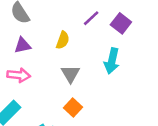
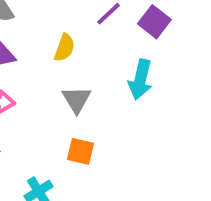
orange square: (73, 107) -> (81, 151), turned -30

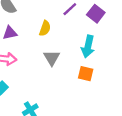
orange square: (81, 151) -> (86, 74), moved

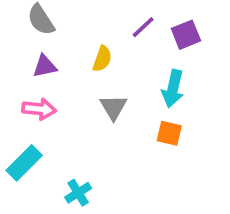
purple square: (96, 14) -> (186, 35), turned 30

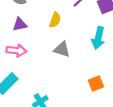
gray triangle: (113, 107) -> (62, 49), turned -42
orange square: (169, 133) -> (96, 83), moved, turned -35

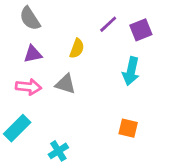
gray triangle: (62, 49) -> (65, 84), moved
orange square: (96, 83) -> (128, 128), turned 35

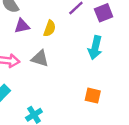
purple triangle: (33, 54) -> (22, 26), moved

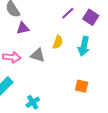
purple square: (104, 13) -> (91, 17), turned -35
yellow semicircle: (50, 28) -> (58, 42), moved

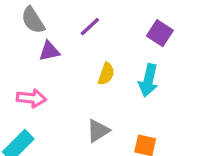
purple line: (68, 13) -> (90, 27), moved
gray triangle: (38, 55) -> (98, 131), moved, turned -49

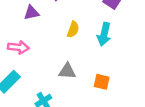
gray triangle: (98, 131) -> (67, 71), turned 36

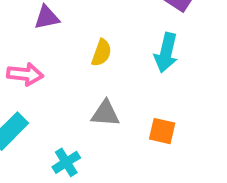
yellow semicircle: (73, 29) -> (101, 53), moved

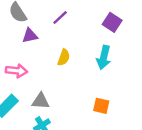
gray triangle: (105, 113) -> (41, 101), moved

